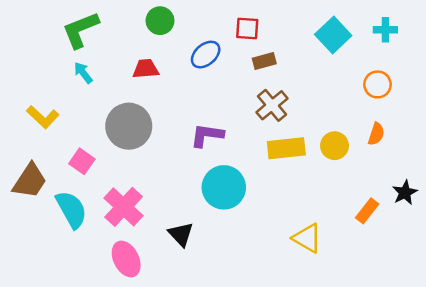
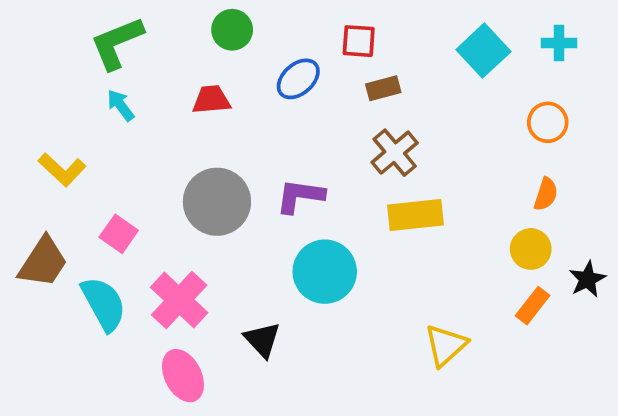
gray circle: (129, 126) -> (217, 202), moved
yellow circle: (335, 146) -> (531, 249), moved
yellow triangle: (307, 238) -> (446, 345), turned 48

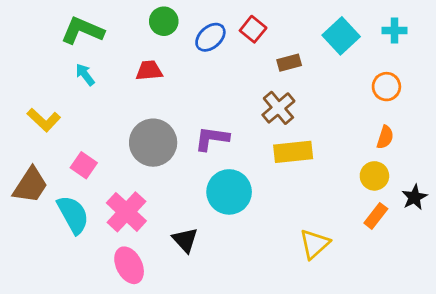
red square: (359, 41) -> (253, 29), turned 35
green L-shape: (117, 43) -> (82, 31), turned 45
blue ellipse: (298, 79) -> (210, 37), moved
brown rectangle: (383, 88) -> (289, 63), moved

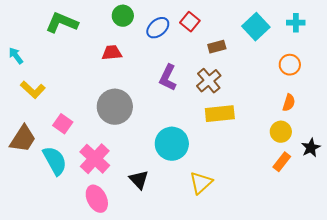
cyan arrow: (85, 75) -> (16, 56), moved
purple L-shape: (212, 139) -> (168, 78), moved, turned -72
yellow triangle: (314, 244) -> (201, 183), moved

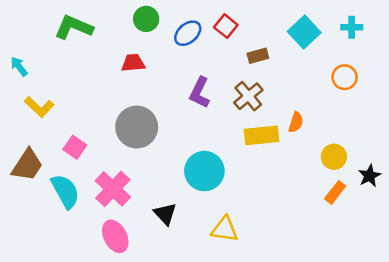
orange semicircle: (289, 103) -> (296, 122), moved
yellow triangle: (201, 183) -> (225, 229), moved, turned 50

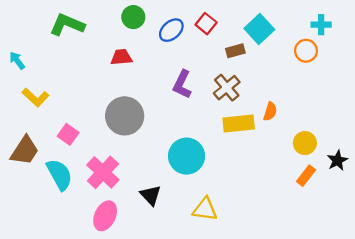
cyan square: (304, 32) -> (259, 29), moved
orange circle: (345, 77) -> (306, 51), moved
pink ellipse: (115, 236) -> (105, 216), turned 52

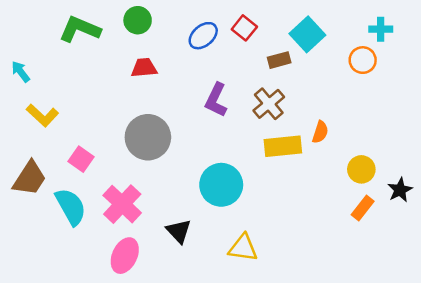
green circle: (133, 17) -> (138, 20), moved

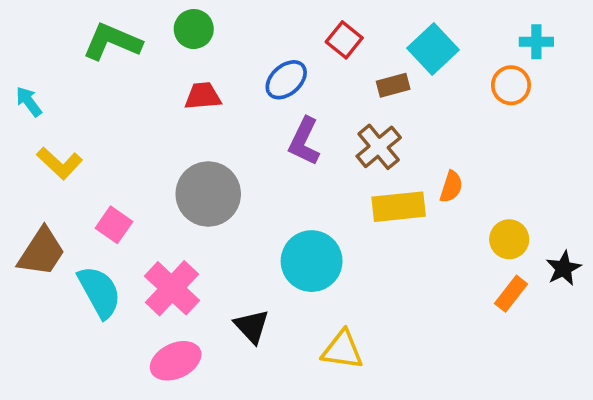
blue ellipse: (203, 36) -> (286, 80), moved
pink ellipse: (125, 256) -> (176, 361), turned 40

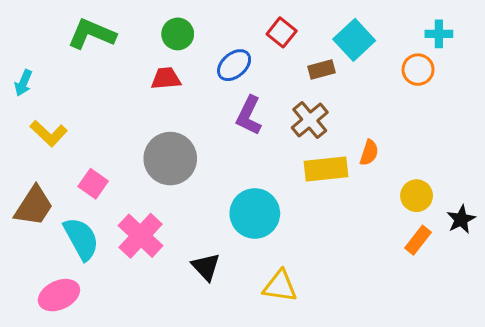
green circle: (194, 29) -> (178, 34), moved
cyan arrow: (29, 102) -> (23, 83), turned -120
pink ellipse: (176, 361) -> (59, 295), moved

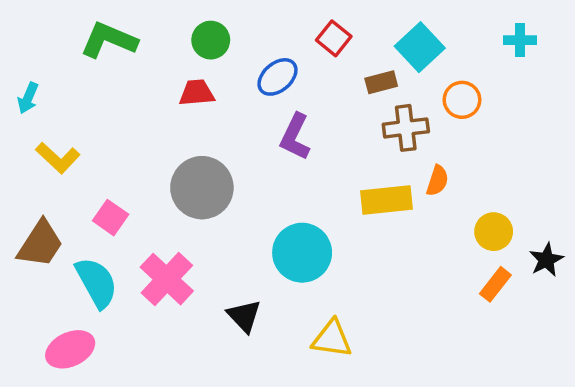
orange circle: (418, 70) -> (462, 100), moved
brown cross: (310, 120) -> (406, 128), moved, turned 33

